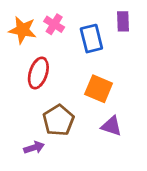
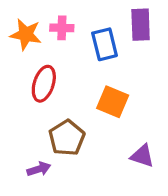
purple rectangle: (123, 21) -> (141, 25), size x1.4
pink cross: (54, 24) -> (62, 28), turned -30
purple triangle: (112, 126) -> (142, 156), moved

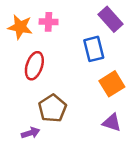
purple rectangle: (141, 25) -> (111, 19), turned -40
blue rectangle: (105, 44) -> (94, 49), moved
orange square: (113, 102) -> (112, 84), moved, turned 35

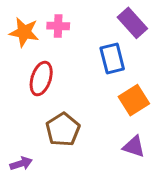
purple arrow: (30, 133) -> (21, 164), moved

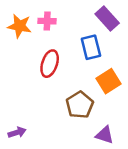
red ellipse: (41, 79) -> (50, 64), moved
brown pentagon: (63, 130) -> (80, 105), moved
purple triangle: (134, 147) -> (105, 135), moved

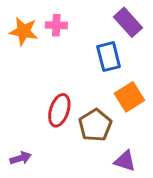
red ellipse: (50, 64) -> (59, 110), moved

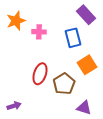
pink cross: (56, 25) -> (39, 32), moved
orange star: (24, 31) -> (16, 21), turned -30

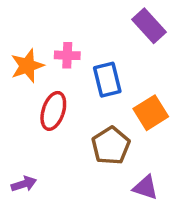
orange star: (16, 21) -> (27, 66), moved
blue rectangle: (73, 38) -> (107, 80), moved
red ellipse: (40, 74) -> (53, 111), moved

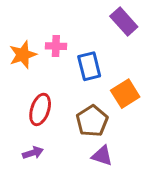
red ellipse: (53, 111) -> (40, 109), moved
purple arrow: (24, 184) -> (33, 153), moved
purple triangle: (146, 187) -> (102, 156), moved

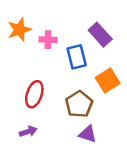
purple rectangle: (124, 21) -> (100, 35), moved
orange star: (23, 55) -> (19, 30), moved

